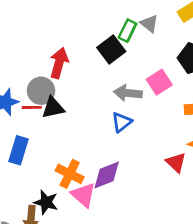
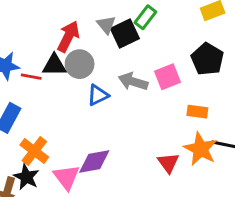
gray triangle: (149, 24) -> (106, 25), moved
gray circle: (41, 91) -> (80, 64), moved
black triangle: (53, 108) -> (54, 65), moved
blue triangle: (121, 122) -> (98, 95), moved
orange cross: (70, 174) -> (34, 151), moved

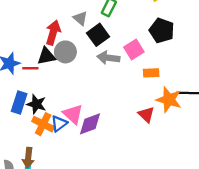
black square: (125, 33) -> (98, 35), moved
blue triangle: (98, 95) -> (59, 124), moved
orange rectangle: (197, 112) -> (151, 73), moved
black star: (26, 177) -> (36, 104), moved
pink triangle: (66, 177) -> (73, 114), moved

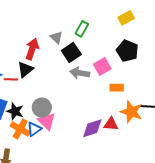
gray circle: (65, 52) -> (42, 108), moved
black triangle: (46, 56) -> (25, 70), turned -30
red triangle: (146, 115) -> (111, 124), turned -42
purple diamond: (90, 124) -> (92, 128), moved

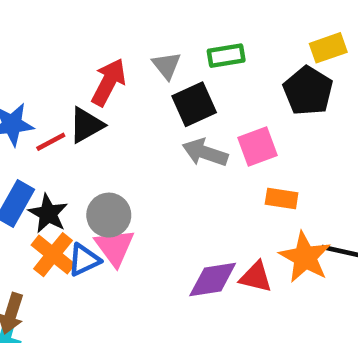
green rectangle: (82, 29) -> (226, 56), turned 42
black pentagon: (127, 51) -> (308, 91), moved
red line: (11, 79) -> (51, 142), turned -40

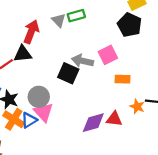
green rectangle: (226, 56) -> (76, 16), moved
black square: (194, 104) -> (68, 73), moved, turned -35
black triangle: (86, 125) -> (23, 54), turned 30
orange star: (305, 257) -> (137, 106), size x0.6

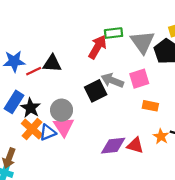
gray triangle: (59, 20) -> (142, 42), moved, size x1.6
red arrow: (31, 32) -> (98, 47), moved
black square: (68, 73) -> (96, 91), turned 30

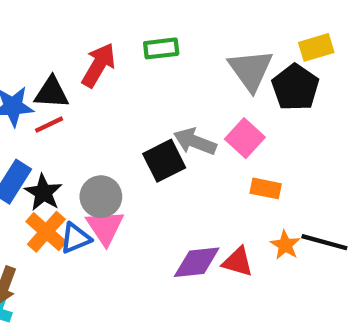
green rectangle: (114, 33) -> (161, 48), moved
red arrow: (98, 47) -> (99, 65), moved
black triangle: (52, 63) -> (52, 93), moved
pink square: (139, 79) -> (245, 138), turned -30

